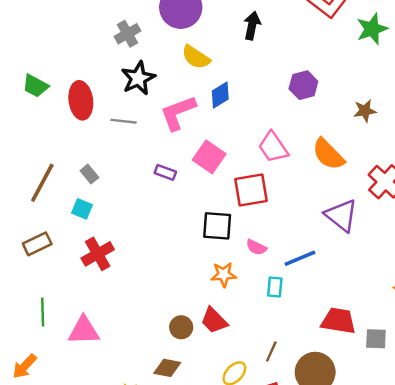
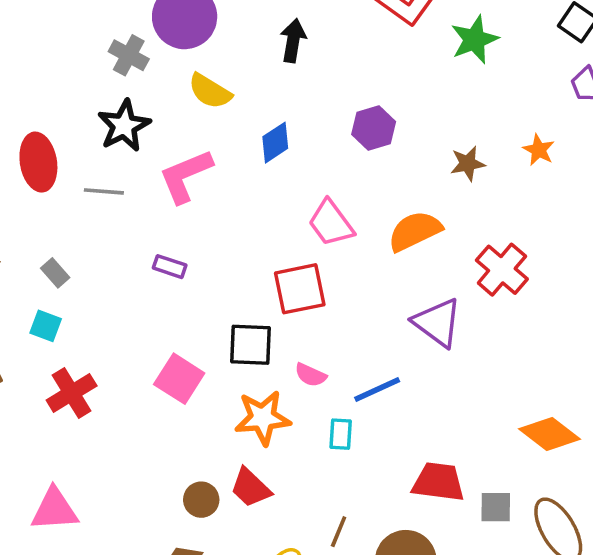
gray cross: (127, 34) -> (129, 55), moved, turned -30
blue diamond: (220, 95) -> (275, 143), moved
orange semicircle: (328, 154) -> (415, 231), turned 111
pink square: (209, 157) -> (179, 379), moved
orange star: (224, 275) -> (263, 418), size x1.4

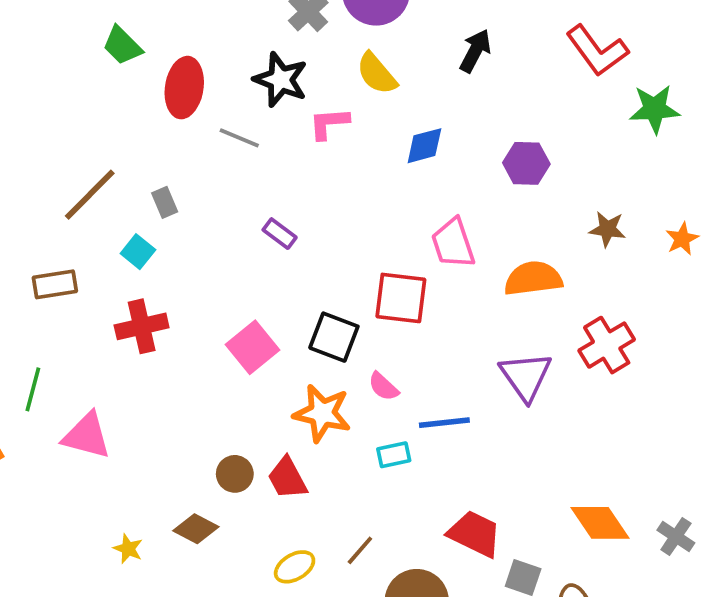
black star: (124, 126) -> (281, 80), turned 30
pink L-shape: (186, 176) -> (329, 123), moved, size x0.7
cyan rectangle: (341, 434) -> (394, 455), turned 56

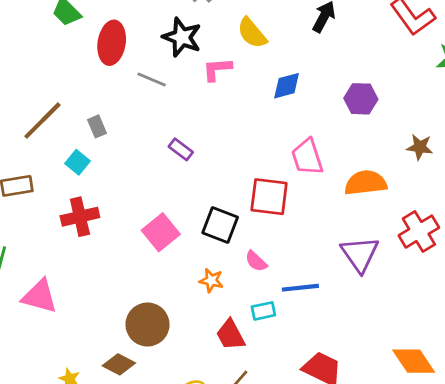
orange star: (322, 413) -> (211, 281), size x0.6
brown circle: (235, 474) -> (147, 325), size x1.6
red trapezoid: (287, 478) -> (230, 335), moved

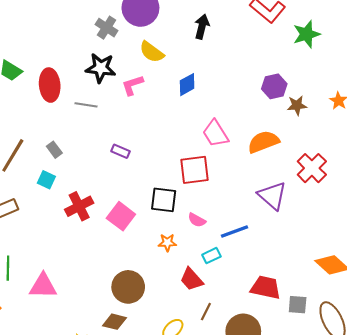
purple hexagon: (361, 99) -> (274, 86), moved
red cross: (80, 217) -> (79, 206), moved

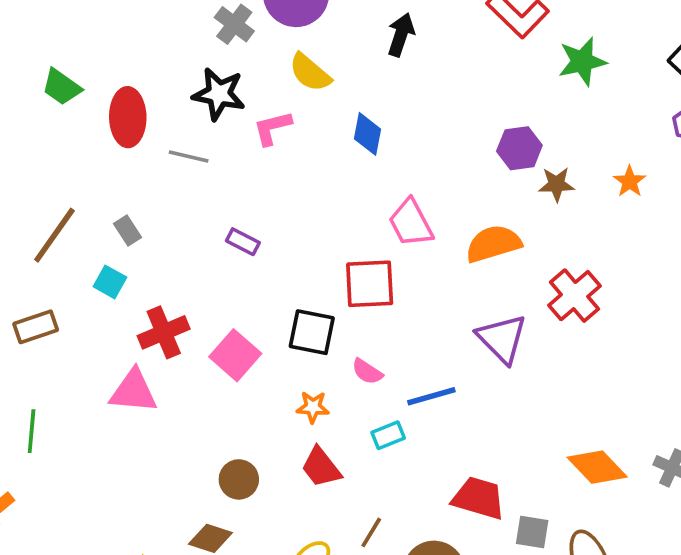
blue diamond: (187, 85) -> (367, 134), turned -55
red trapezoid: (191, 279) -> (321, 467), moved
pink triangle: (43, 286) -> (133, 391), moved
brown circle: (128, 287) -> (239, 479), size x0.7

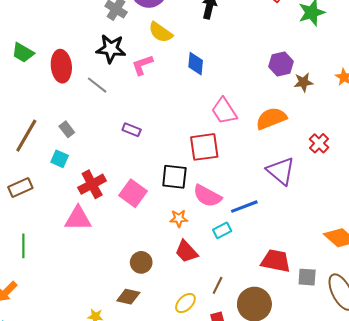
gray line: (189, 157) -> (97, 85), turned 30
red cross: (575, 296) -> (319, 143), size x0.7
pink semicircle: (367, 372) -> (207, 196), size x1.6

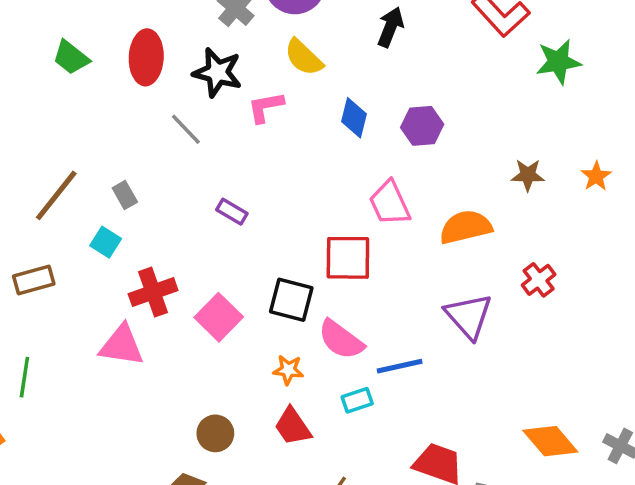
purple hexagon: (281, 64) -> (422, 126), moved
red ellipse: (61, 66) -> (146, 57), moved

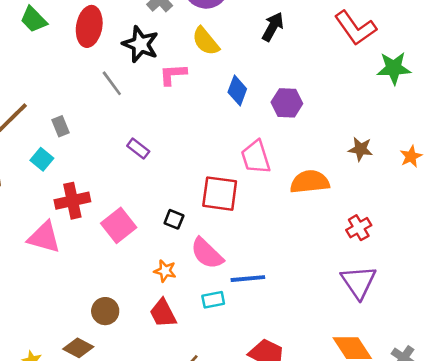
black square: (291, 300) -> (174, 219), size x0.6
purple triangle: (469, 316) -> (358, 282), moved

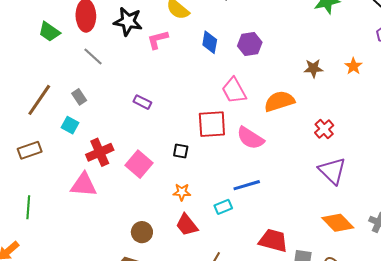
green trapezoid: (33, 19) -> (49, 32), moved
gray line: (112, 83) -> (93, 56), moved
pink semicircle: (207, 253) -> (250, 138), moved

